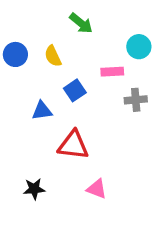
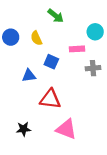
blue square: (75, 90) -> (51, 62), turned -32
pink triangle: (97, 189) -> (66, 129), size x1.5

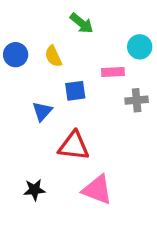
blue square: (51, 62) -> (75, 91), turned -32
blue triangle: (29, 76) -> (42, 111), turned -40

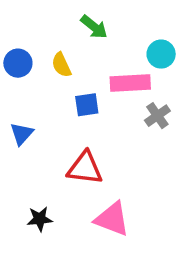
pink rectangle: (113, 72) -> (130, 83), size x1.5
gray cross: (137, 100) -> (157, 116), turned -30
blue triangle: (42, 111) -> (22, 134), moved

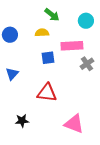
cyan circle: (161, 54) -> (86, 21), moved
yellow semicircle: (61, 65) -> (42, 33), moved, turned 112
pink triangle: (112, 219) -> (74, 124), moved

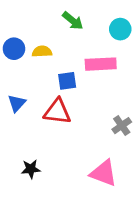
yellow semicircle: (42, 33) -> (42, 51), moved
gray cross: (87, 64) -> (122, 126), moved
red triangle: (47, 93) -> (57, 112), moved

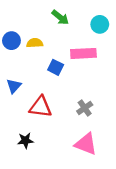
blue square: (67, 81) -> (56, 67), turned 35
red triangle: (57, 112) -> (41, 107), moved
gray cross: (122, 126) -> (85, 108), moved

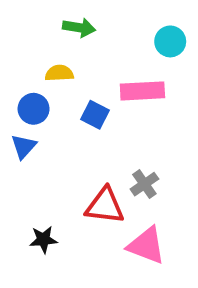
green arrow: (60, 17) -> (79, 28), moved, turned -30
blue circle: (11, 41) -> (34, 109), moved
red triangle: (41, 107) -> (105, 206), moved

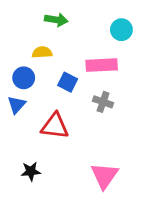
gray cross: (144, 184) -> (103, 102), moved, turned -36
red triangle: (105, 206) -> (55, 126), moved
pink triangle: (146, 245) -> (104, 176), turned 44

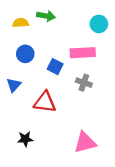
yellow semicircle: (42, 52) -> (21, 23), moved
blue circle: (24, 78) -> (25, 54), moved
pink triangle: (104, 176) -> (85, 142), turned 40

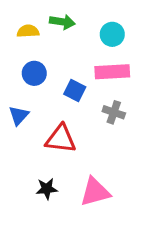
cyan circle: (99, 24) -> (112, 34), moved
black star: (25, 139) -> (47, 189), moved
pink triangle: (85, 142) -> (95, 192), moved

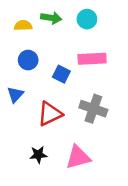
cyan circle: (112, 34) -> (87, 19), moved
gray cross: (114, 112) -> (93, 109), moved, size x1.5
red triangle: (61, 139) -> (50, 114), turned -32

